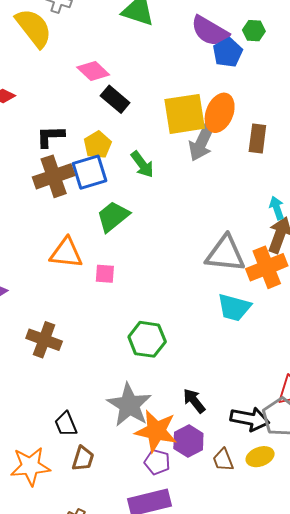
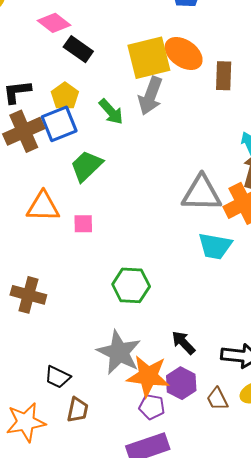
orange ellipse: (220, 113) -> (184, 53), turned -72
gray arrow: (202, 142) -> (150, 96), moved
black trapezoid: (66, 424) -> (58, 377), turned -36

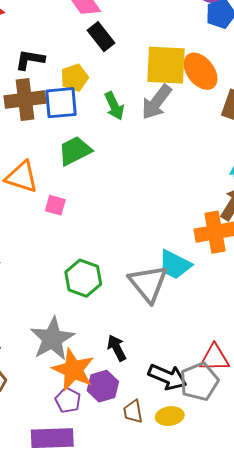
gray triangle: (202, 193) -> (148, 283), moved, turned 33

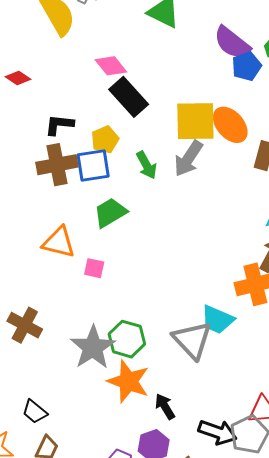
black rectangle: (101, 37) -> (129, 97), size x1.4
gray star: (52, 339) -> (93, 347), moved
orange star: (73, 370) -> (128, 381), moved

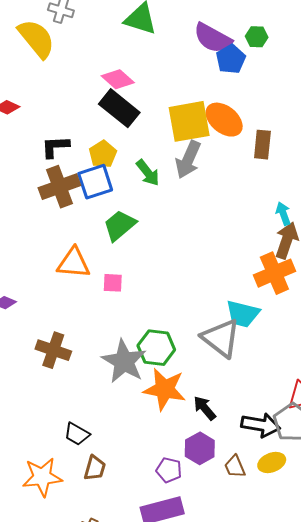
pink diamond: (111, 66) -> (118, 79), moved

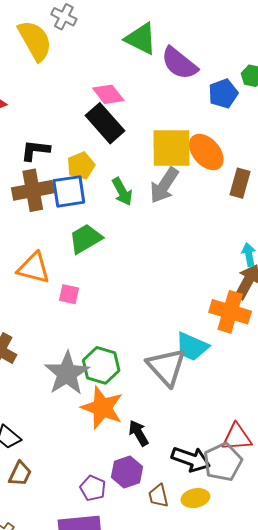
purple semicircle: (213, 38) -> (179, 63), moved
orange cross: (274, 273) -> (230, 312), turned 30

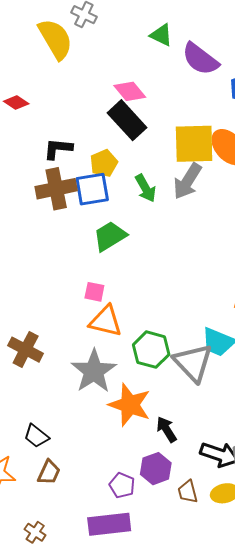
green triangle: (141, 39) -> (161, 35), size x0.7
orange triangle: (34, 268) -> (106, 321), moved
green hexagon: (101, 365) -> (151, 350), moved

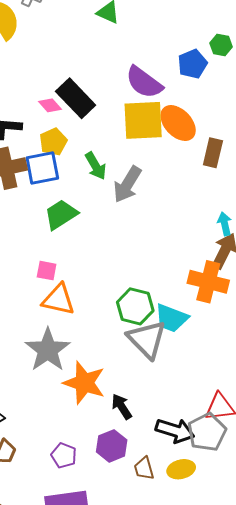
purple semicircle: (200, 59) -> (144, 82), moved
pink diamond: (130, 91) -> (50, 105), moved, size x0.7
gray arrow: (187, 181) -> (127, 184), moved
green hexagon: (151, 350) -> (135, 306), moved
purple pentagon: (122, 485) -> (64, 455), moved

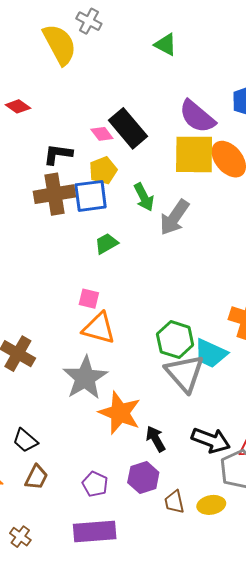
green trapezoid: (61, 214) -> (106, 243), size x0.7
black arrow: (175, 431) -> (211, 440), moved

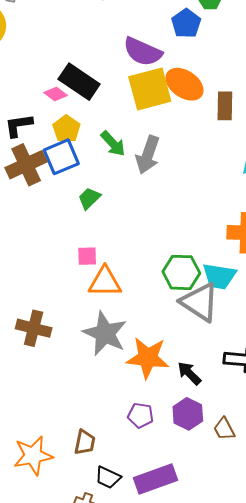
black trapezoid: (25, 440) -> (108, 477), moved
purple pentagon: (95, 484) -> (141, 415), moved

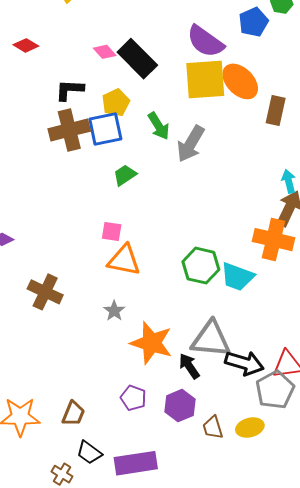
pink diamond: (56, 94) -> (105, 52), moved
gray triangle: (200, 302) -> (211, 339), moved, turned -39
gray star: (105, 333) -> (114, 311), size x0.5

